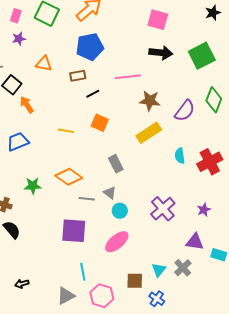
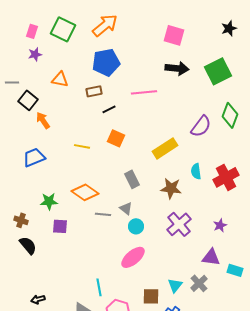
brown star: (150, 101) -> (171, 188), moved
purple square: (74, 231) -> (60, 226), moved, size x0.6

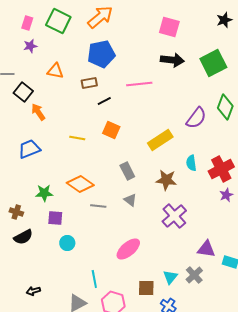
gray triangle: (126, 208) -> (130, 200), moved
purple star: (220, 225) -> (226, 195), moved
cyan circle: (136, 226) -> (67, 243), moved
black semicircle: (28, 245) -> (23, 237), turned 102

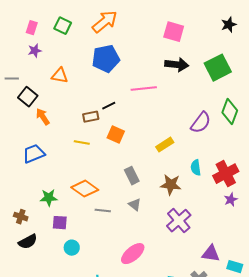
green square: (58, 21) -> (63, 26), size x0.7
brown rectangle: (89, 83) -> (91, 117), moved
yellow rectangle: (160, 140) -> (165, 145), size x0.7

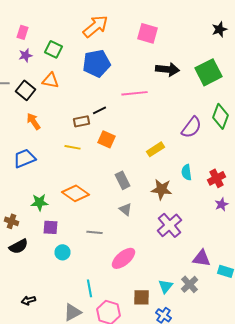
green square: (63, 26) -> (54, 49), moved
pink square: (174, 32) -> (148, 33), moved
black square: (28, 97) -> (26, 90), moved
red cross: (226, 174) -> (216, 178), size x0.7
gray line: (103, 211) -> (94, 232), moved

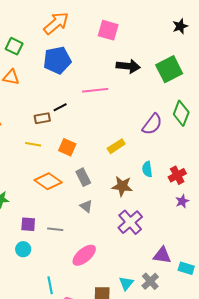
orange square: (106, 139) -> (67, 147), moved
orange diamond: (76, 193) -> (48, 181), moved
purple square: (50, 227) -> (28, 224), moved

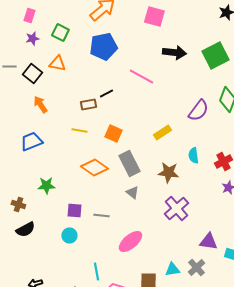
pink line: (95, 90) -> (141, 76), turned 35
gray rectangle: (83, 177) -> (129, 164), size x1.4
cyan triangle: (126, 283) -> (172, 270), turned 42

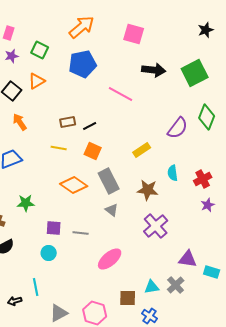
orange triangle: (57, 64) -> (37, 81), turned -42
black line: (106, 94) -> (90, 126), moved
cyan line: (96, 272) -> (36, 287), moved

